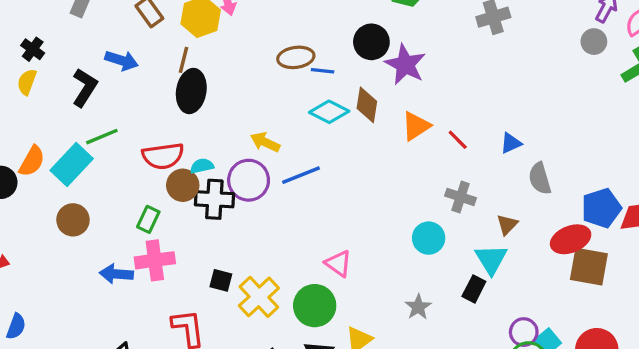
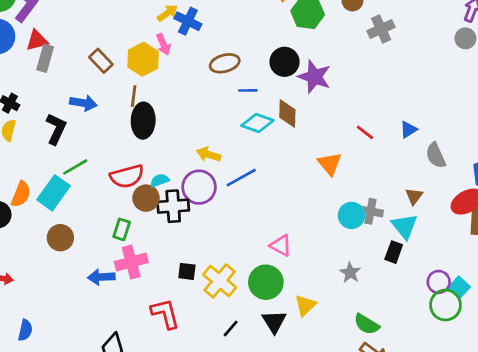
brown ellipse: (296, 57) -> (225, 63), moved
orange triangle: (416, 126) -> (330, 164), moved, turned -30
gray cross: (461, 197) -> (370, 211), moved

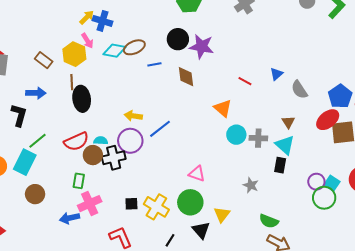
cyan diamond: (257, 123) -> (115, 51), moved
cyan semicircle: (160, 180) -> (101, 141), turned 32
cyan circle: (351, 215) -> (236, 135), moved

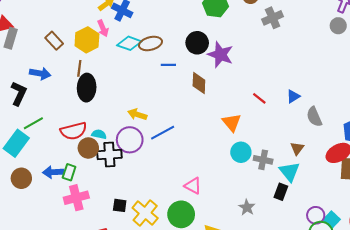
blue arrow: (70, 218) -> (53, 172), moved

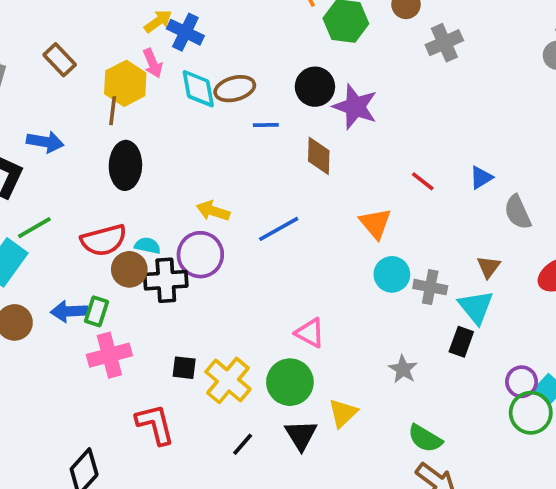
brown rectangle: (54, 41) -> (60, 60), moved
cyan diamond: (129, 43) -> (198, 89), turned 60
brown line: (79, 68) -> (113, 111), moved
blue line: (163, 133) -> (279, 229), moved

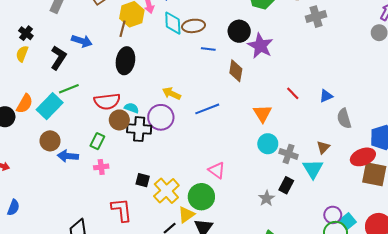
blue arrow: (69, 311) -> (68, 156), moved
black rectangle: (461, 342) -> (286, 185), moved
pink cross: (109, 355) -> (101, 167), size x0.6
yellow triangle: (343, 413) -> (186, 215), moved

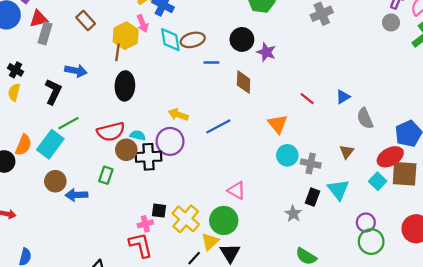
purple star: (260, 46) -> (266, 52), size x0.7
pink cross: (101, 167) -> (145, 224), moved
cyan triangle: (313, 169) -> (338, 190), moved
cyan square: (348, 221) -> (378, 181), moved

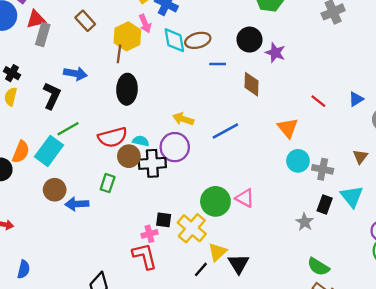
green circle: (224, 220) -> (215, 201), moved

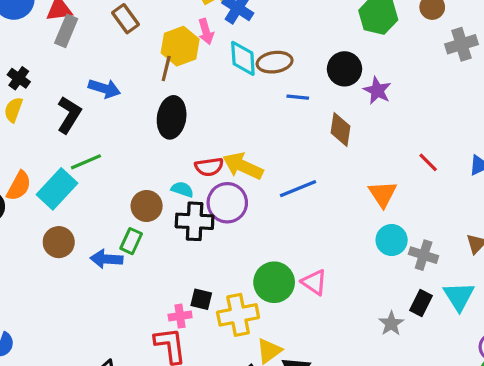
yellow arrow: (183, 119) -> (243, 166), size x1.4
red semicircle: (113, 137) -> (209, 167), moved, size x0.7
brown circle: (129, 156) -> (147, 206), moved
blue arrow: (77, 204) -> (107, 259), moved
yellow cross: (192, 228) -> (238, 315), turned 32

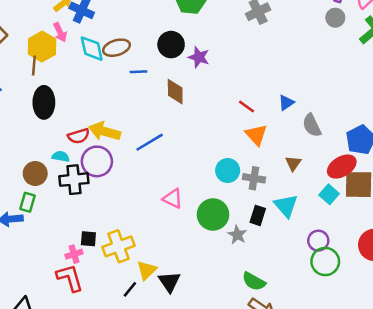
orange triangle: (383, 194) -> (256, 135), moved
green circle: (274, 282) -> (213, 214), moved
pink triangle: (314, 282) -> (173, 199), moved

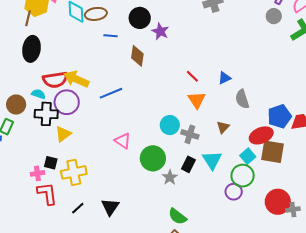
red semicircle: (79, 136) -> (55, 80), size x1.4
green circle: (325, 262) -> (243, 176), moved
yellow triangle: (147, 270) -> (63, 134), moved
red L-shape: (70, 278) -> (47, 194), moved

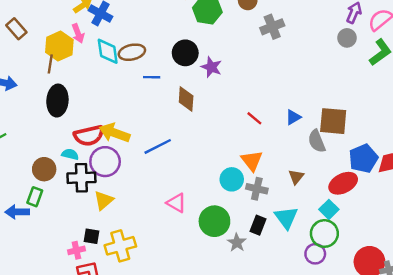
orange triangle: (197, 100) -> (252, 161), moved
brown square: (272, 152) -> (333, 121), moved

